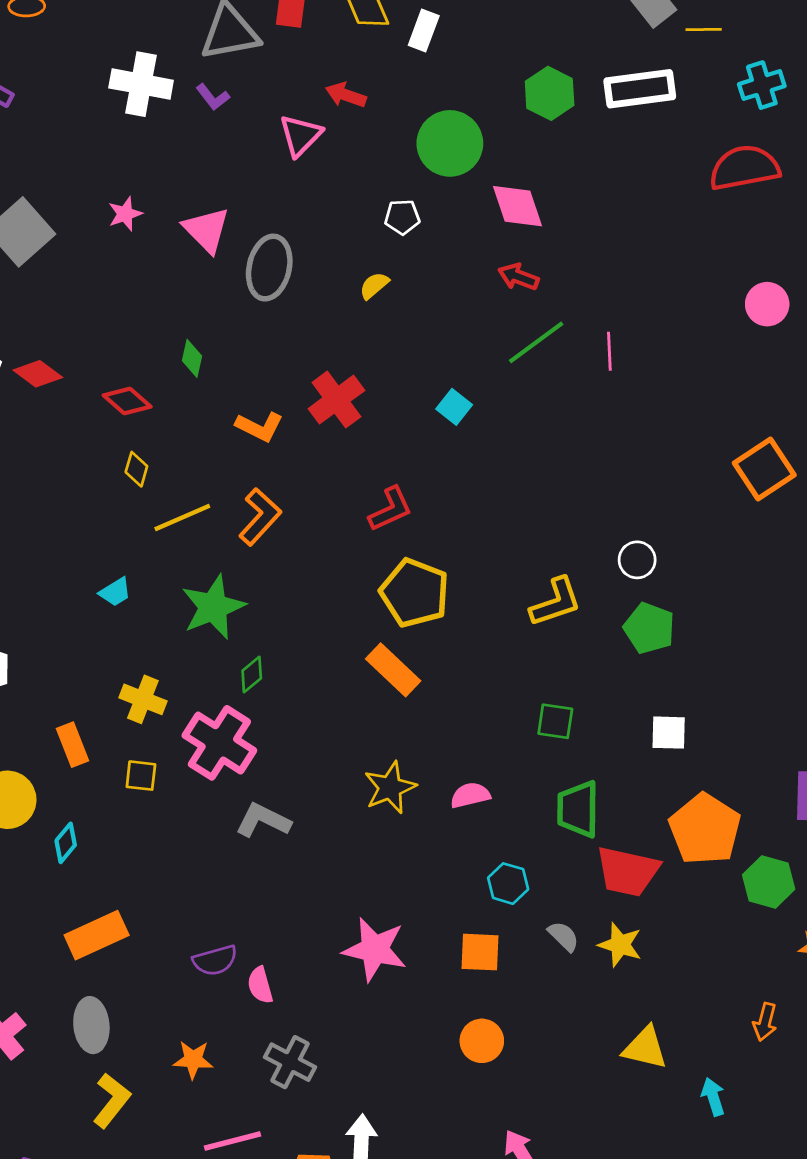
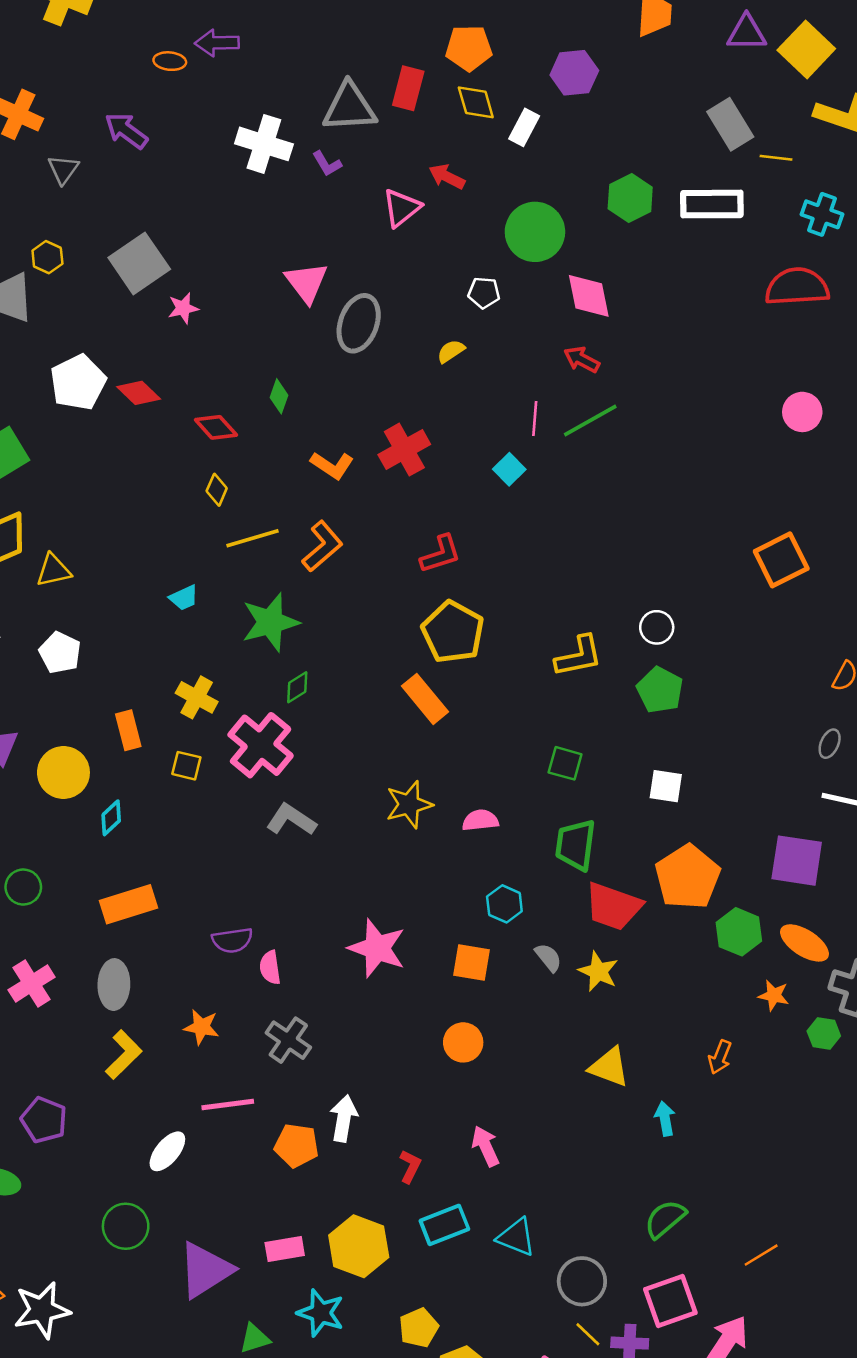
cyan cross: (762, 85) -> (822, 214), turned 30
pink star: (125, 214) -> (183, 308), moved
pink line: (609, 351) -> (535, 418), moved

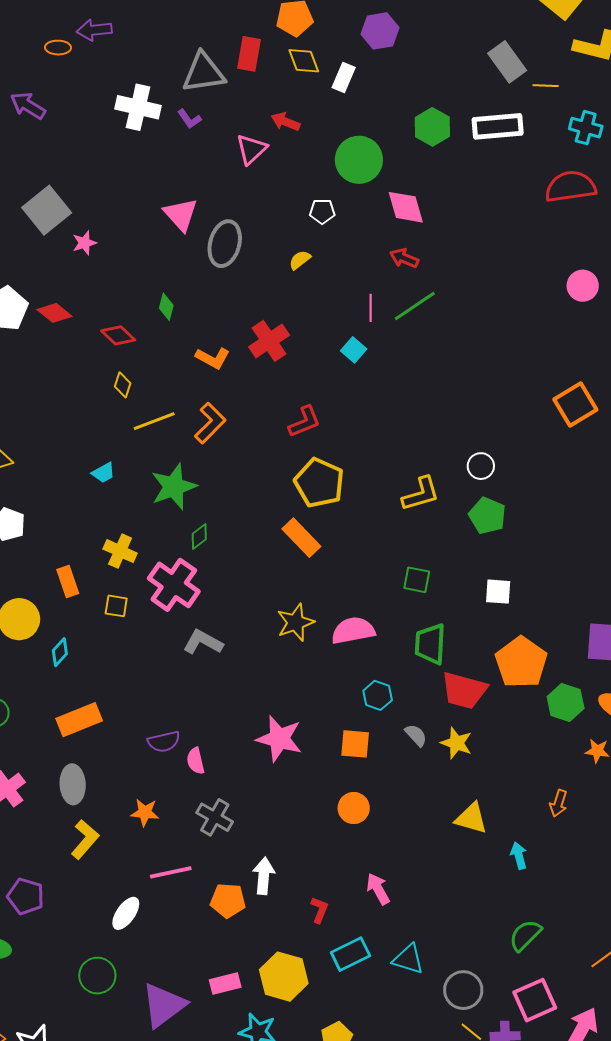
pink semicircle: (480, 820) -> (353, 631), size x1.5

